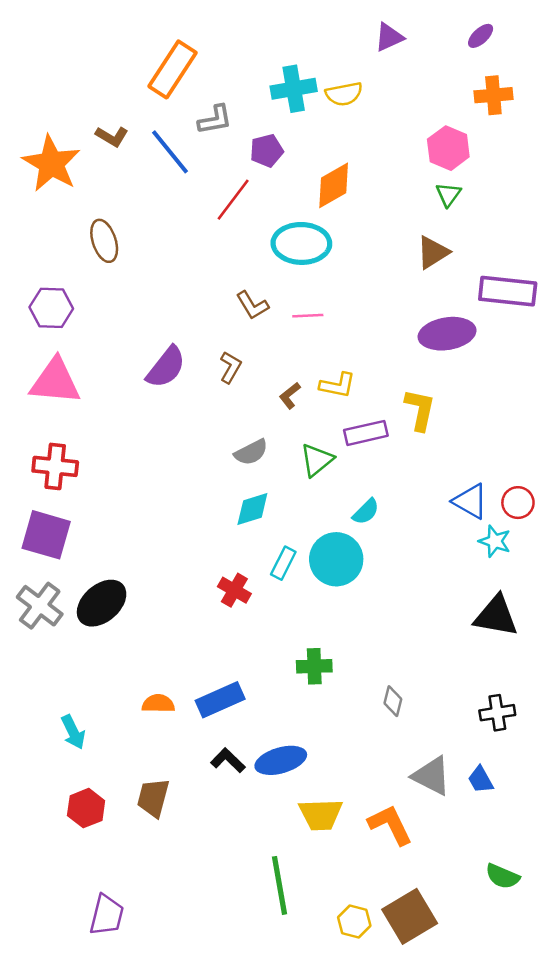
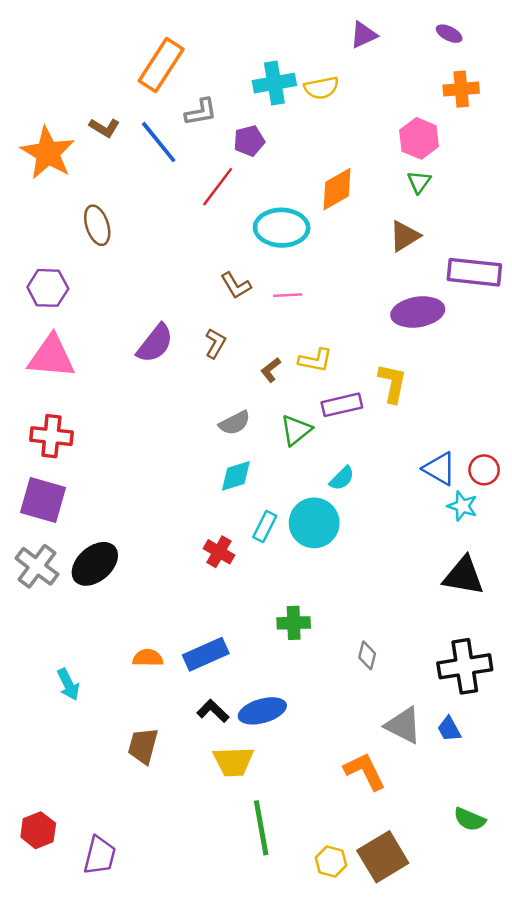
purple ellipse: (481, 36) -> (449, 34), turned 70
orange diamond: (334, 185) -> (337, 189), moved
black cross: (497, 713) -> (465, 666), size x1.6
red hexagon: (86, 808) -> (38, 830), moved
yellow trapezoid: (321, 815) -> (233, 762), moved

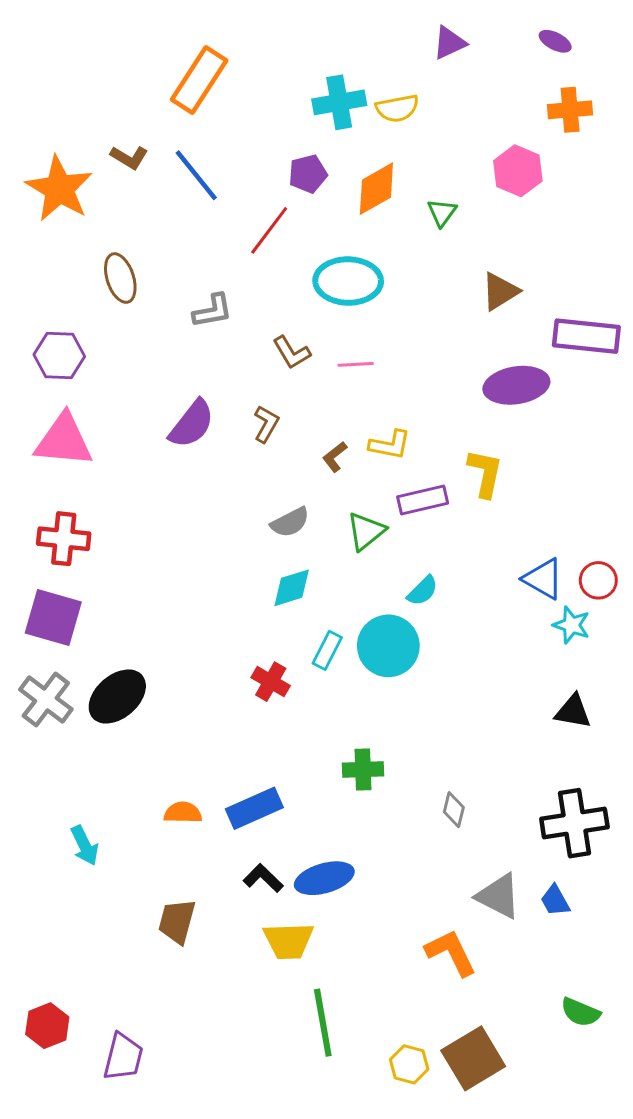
gray L-shape: (201, 112) -> (213, 311), moved
green triangle: (419, 182) -> (442, 213), moved
orange diamond: (337, 189) -> (376, 189), moved
black triangle: (464, 576) -> (573, 711), size x0.7

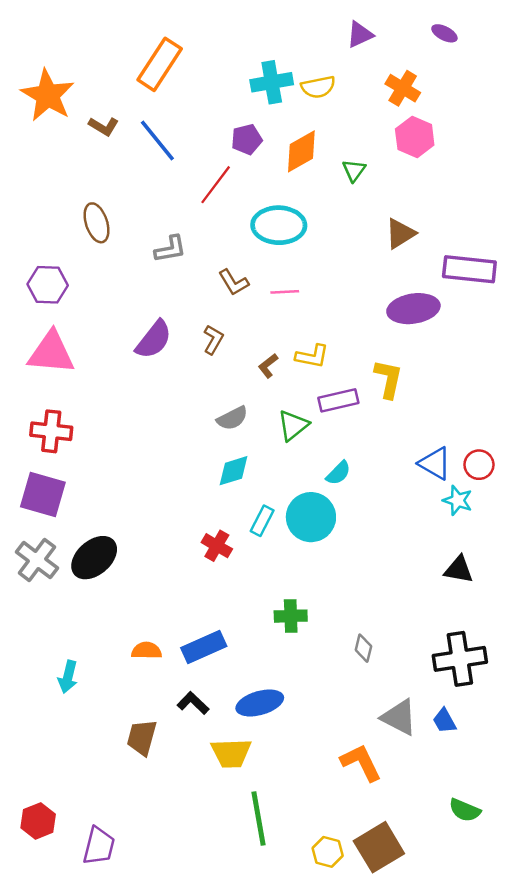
orange cross: (570, 110) -> (403, 88), moved, turned 36
orange star: (59, 189) -> (48, 95), moved
cyan arrow: (85, 845) -> (68, 677), turned 40
black L-shape: (263, 878) -> (193, 703), moved

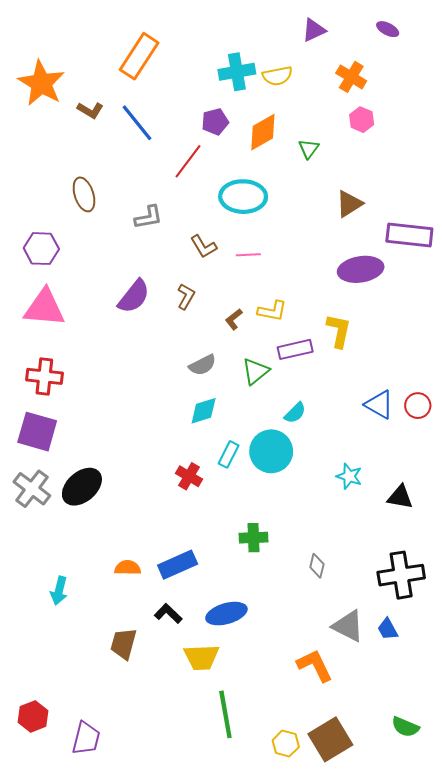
pink hexagon: (415, 137) -> (362, 120), size x0.7
cyan star: (458, 500) -> (349, 476), moved
green semicircle: (465, 810) -> (405, 727), moved

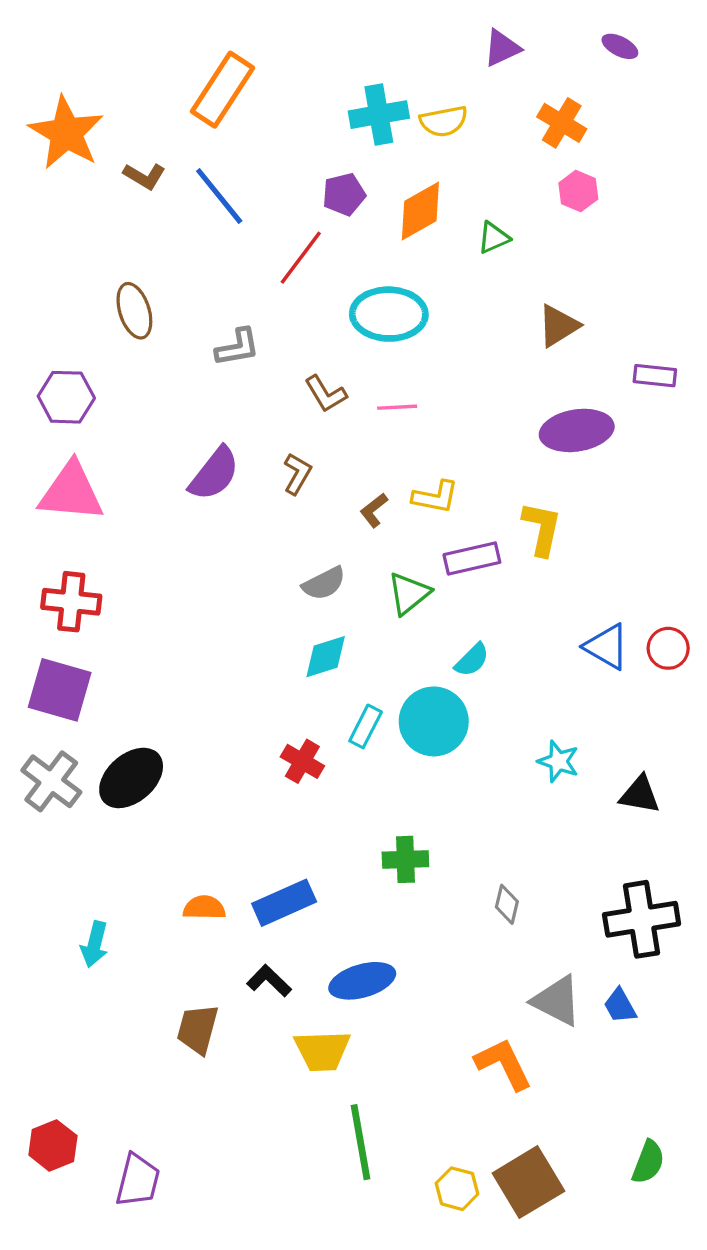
green triangle: (309, 149) -> (494, 238), turned 30
purple rectangle: (409, 235) -> (655, 376), size x0.6
green semicircle: (405, 727) -> (648, 1162), turned -92

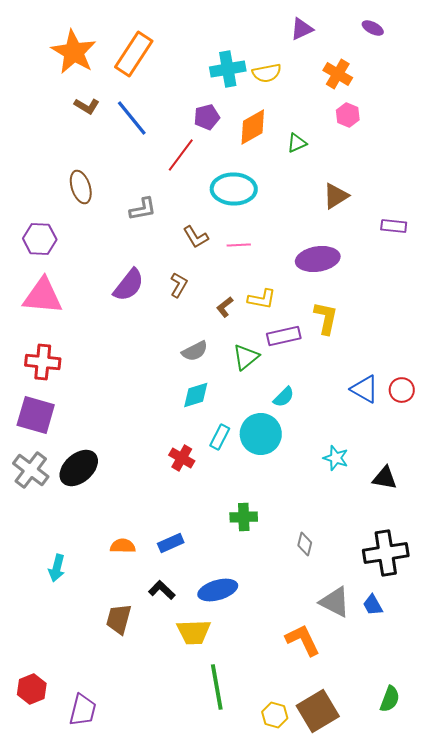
orange star: (66, 133) -> (74, 52), moved
purple ellipse: (577, 430) -> (318, 259), moved
blue rectangle: (284, 903) -> (171, 543), size x0.7

